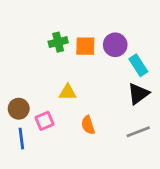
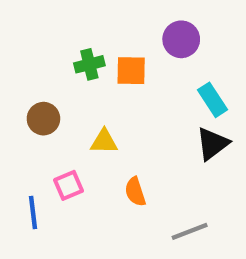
purple circle: (115, 45) -> (181, 39), moved
brown circle: (19, 109) -> (43, 119), moved
gray line: (138, 132) -> (190, 231), moved

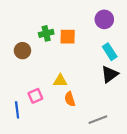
purple circle: (181, 39) -> (104, 19), moved
brown circle: (43, 119) -> (22, 51), moved
yellow triangle: (104, 142) -> (60, 81), moved

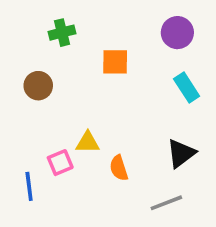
green cross: (46, 33) -> (62, 33), moved
black triangle: (110, 74) -> (181, 153), moved
yellow triangle: (60, 81) -> (88, 142), moved

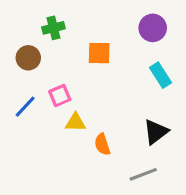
brown circle: (38, 86) -> (28, 58), moved
pink square: (60, 163) -> (60, 96), moved
blue line: (29, 186) -> (25, 107), moved, turned 50

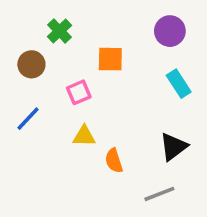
green cross: (53, 28) -> (60, 31), turned -30
pink square: (60, 96) -> (79, 92), moved

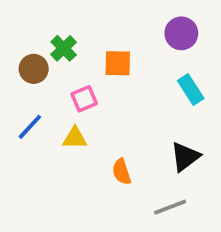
green cross: (60, 31) -> (64, 48), moved
yellow triangle: (84, 136) -> (75, 138), moved

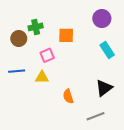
green cross: (64, 48) -> (36, 27), turned 32
blue line: (30, 127) -> (17, 71), turned 42

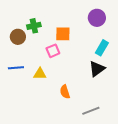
cyan rectangle: (107, 50) -> (102, 48), turned 63
pink square: (47, 55) -> (53, 51), moved
black triangle: (104, 88) -> (97, 69), moved

